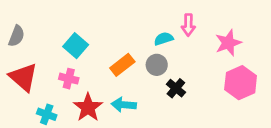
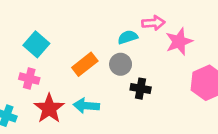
pink arrow: (188, 25) -> (153, 23), turned -95
pink star: (228, 43) -> (179, 41), moved
black cross: (176, 88) -> (141, 89), turned -30

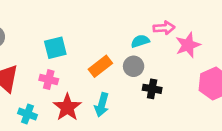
cyan square: (36, 44) -> (55, 48), turned 35
cyan arrow: (86, 106) -> (102, 105), turned -80

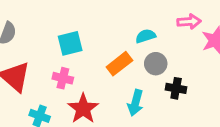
cyan semicircle: (140, 41) -> (146, 36), moved
cyan arrow: (102, 105) -> (135, 103), moved

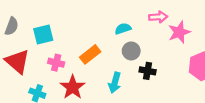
cyan square: (70, 43) -> (43, 35), moved
orange rectangle: (119, 64) -> (90, 54), moved

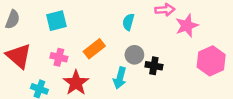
cyan semicircle: (123, 29) -> (128, 22), turned -56
cyan square: (43, 35) -> (56, 21), moved
gray circle: (131, 51) -> (134, 55), moved

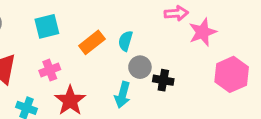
cyan semicircle: (128, 22) -> (125, 41), moved
orange rectangle: (94, 49) -> (92, 42), moved
pink cross: (59, 57) -> (50, 70), turned -35

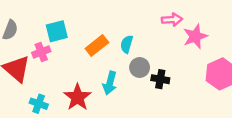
pink cross: (50, 70) -> (41, 52), moved
cyan arrow: (123, 95) -> (110, 83), moved

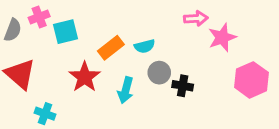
cyan semicircle: (127, 44) -> (145, 46), turned -120
pink cross: (41, 52) -> (39, 17), moved
red star: (77, 97) -> (85, 77), moved

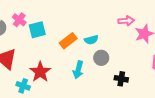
pink cross: (39, 17) -> (19, 20), turned -32
red star: (85, 77) -> (40, 72), moved
black cross: (183, 86) -> (121, 79), moved

